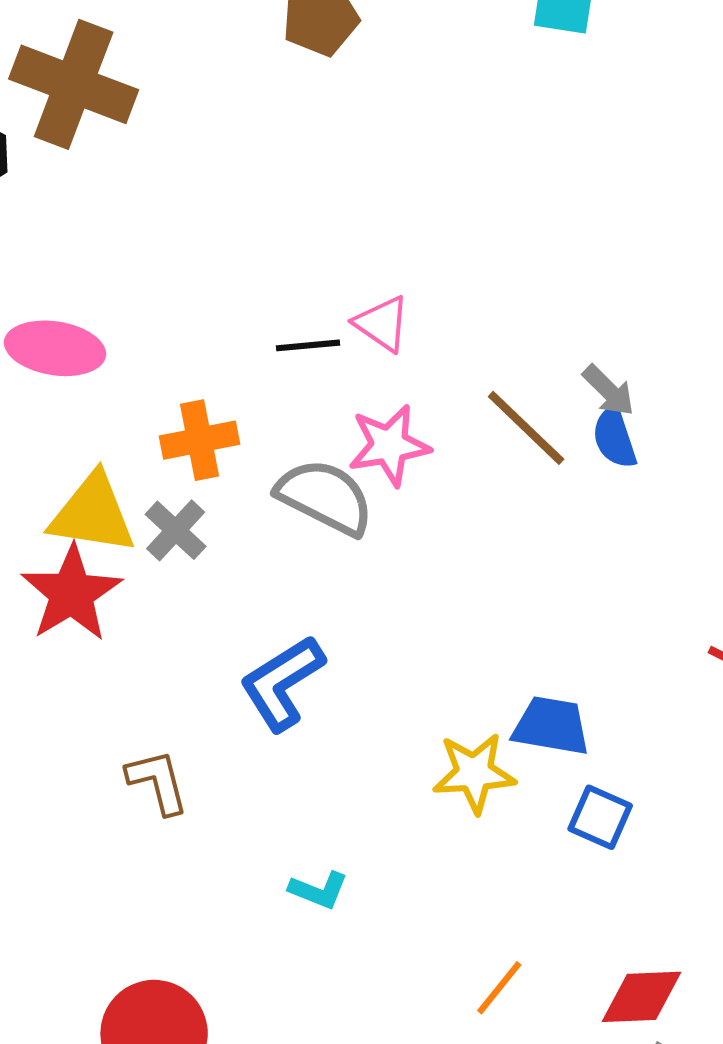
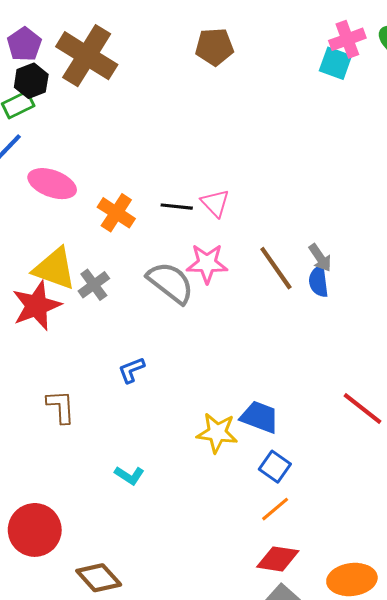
orange cross: (200, 440) -> (116, 213), moved, turned 33
blue L-shape: (282, 683) -> (131, 370), size x0.6
orange line: (499, 988) -> (275, 509), moved

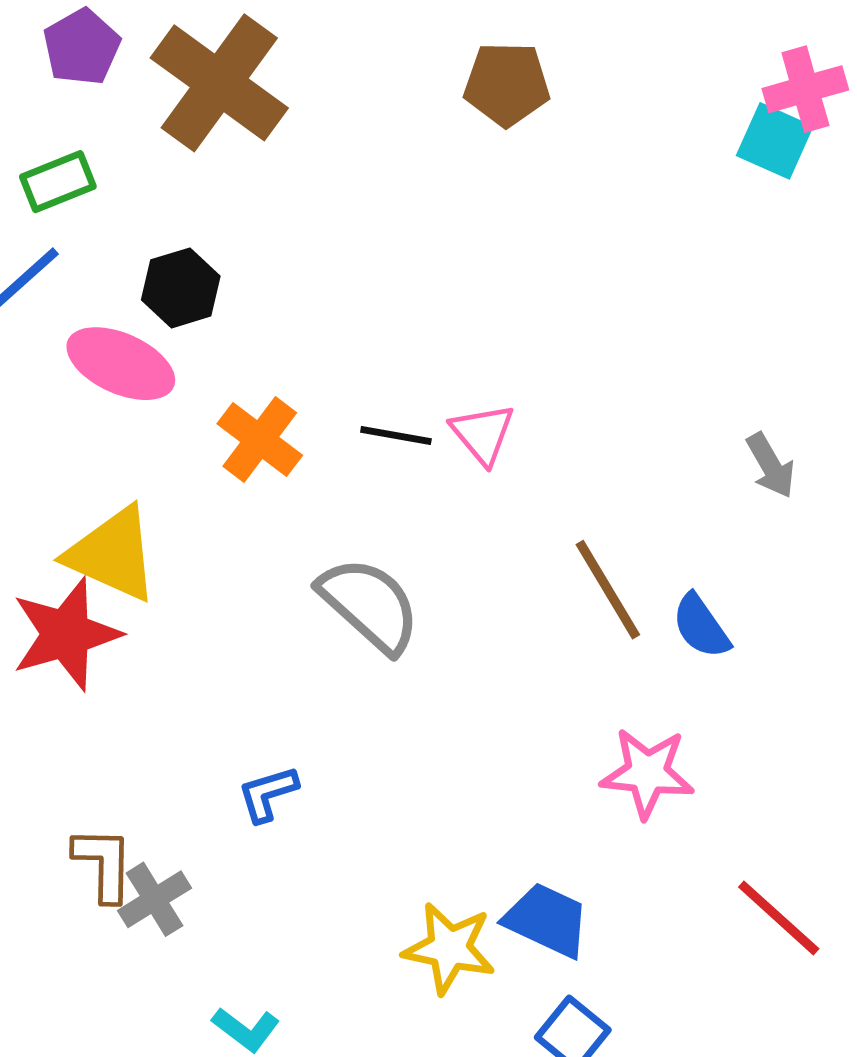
black hexagon: (31, 81) -> (181, 288), moved
gray arrow: (320, 258) -> (771, 465), moved
pink star: (207, 263) -> (647, 773), moved
blue semicircle: (318, 281) -> (701, 626), turned -32
gray cross: (94, 285) -> (155, 899), moved

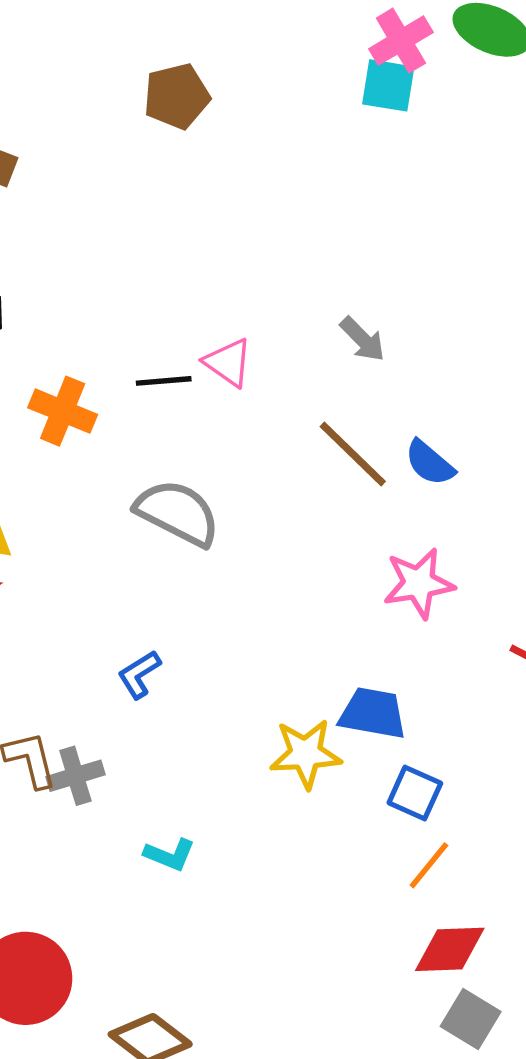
gray arrow: (771, 465) -> (363, 339), moved
gray cross: (155, 899) -> (75, 776), turned 30

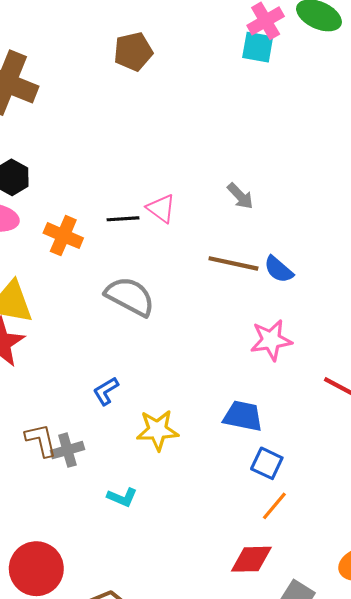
brown line: (353, 454) -> (233, 263), turned -33
yellow star: (306, 754) -> (158, 430), moved
red diamond: (450, 949) -> (251, 559), moved

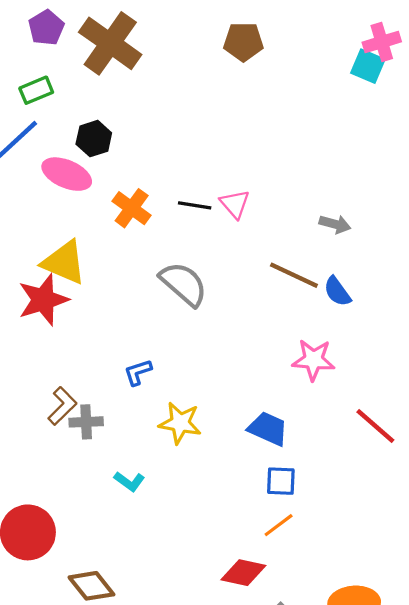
gray arrow: (240, 196) -> (335, 224), moved, turned -44
brown L-shape: (41, 440) -> (62, 406), turned 45
blue square: (267, 463) -> (281, 481), turned -36

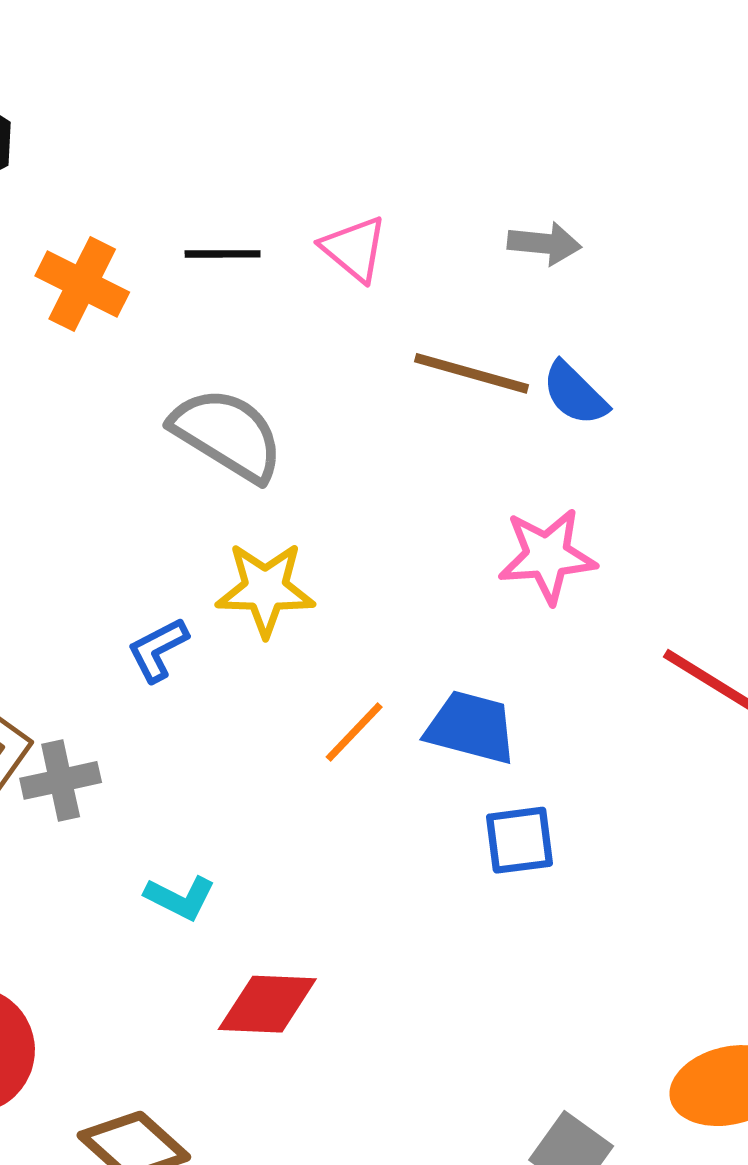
pink triangle: (235, 204) -> (354, 249), moved
yellow star: (180, 423) -> (265, 589), moved
orange line: (279, 525) -> (354, 732), moved
red diamond: (243, 573) -> (267, 1004), moved

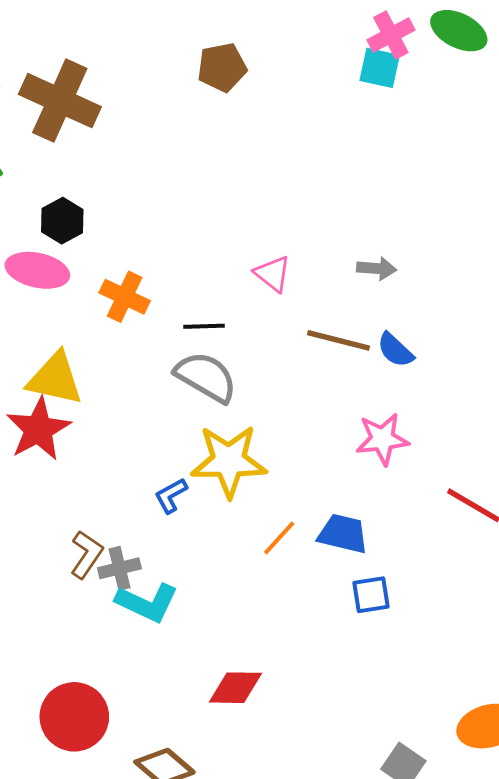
black line: (223, 254) -> (204, 326), moved
yellow star: (265, 589) -> (229, 461), size x1.4
cyan L-shape: (180, 898) -> (147, 603), moved, size x1.6

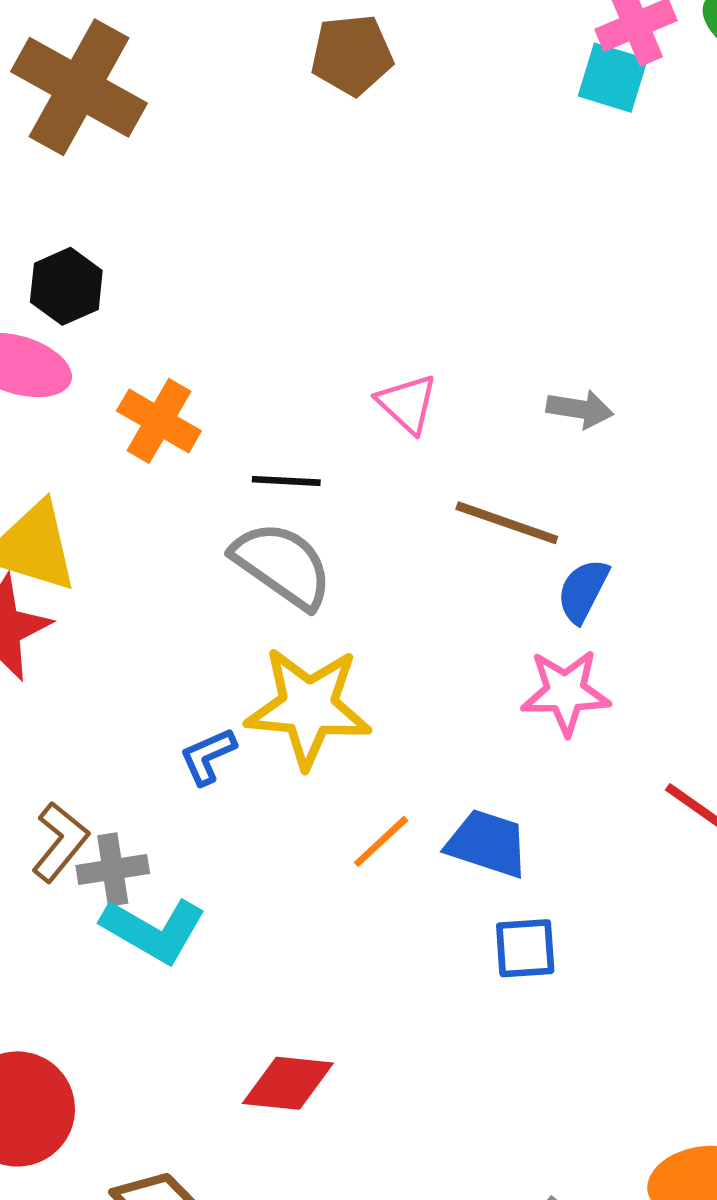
blue semicircle: (395, 350) -> (583, 591), moved, turned 69

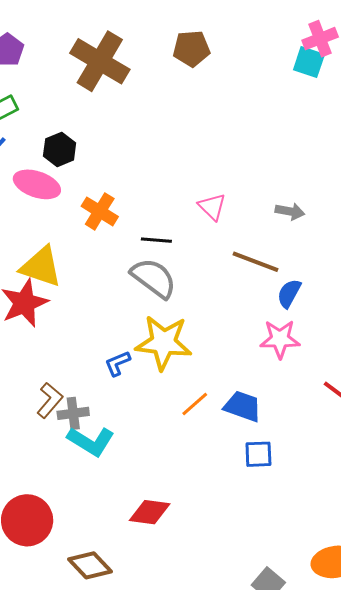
brown cross: (79, 87) -> (100, 61), moved

